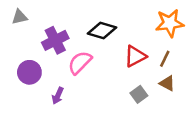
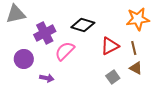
gray triangle: (20, 17) -> (16, 14), size x1.5
brown line: (165, 59) -> (134, 48), turned -40
purple arrow: (58, 96) -> (47, 78), turned -104

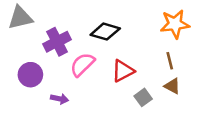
red triangle: (110, 46) -> (123, 71), moved

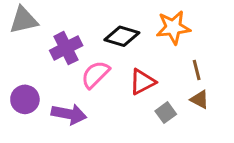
orange star: (175, 24) -> (173, 27), moved
purple circle: (30, 75) -> (25, 99), moved
purple arrow: (60, 99) -> (69, 114), size x1.6

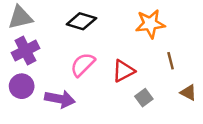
black diamond: (122, 36) -> (81, 21), moved
purple cross: (66, 48) -> (25, 51), moved
brown triangle: (200, 99) -> (188, 93), moved

